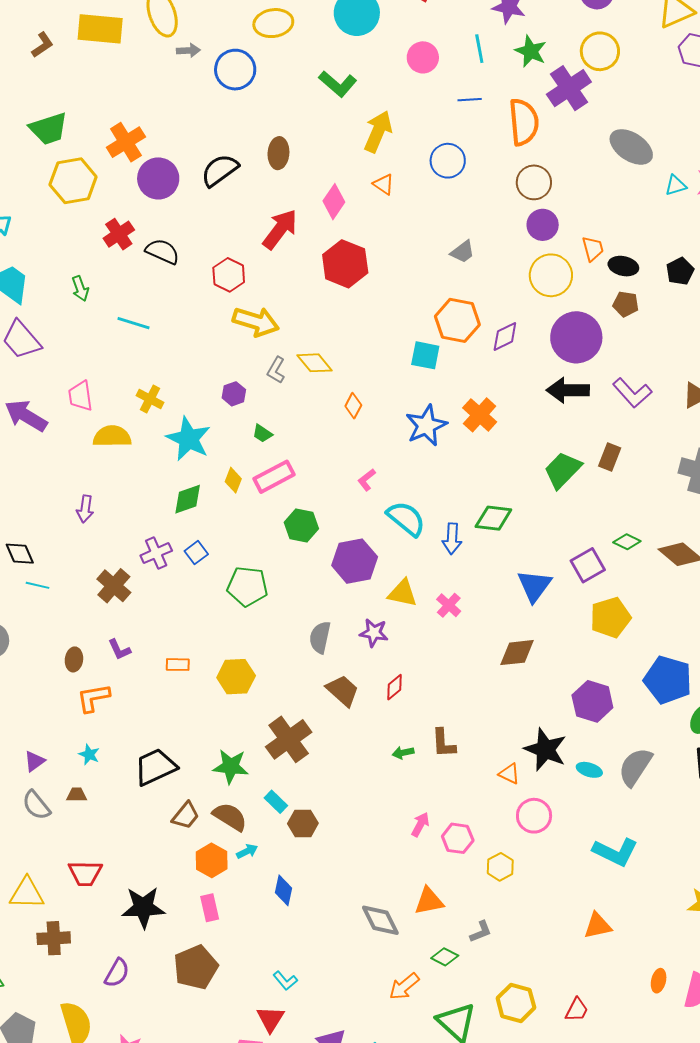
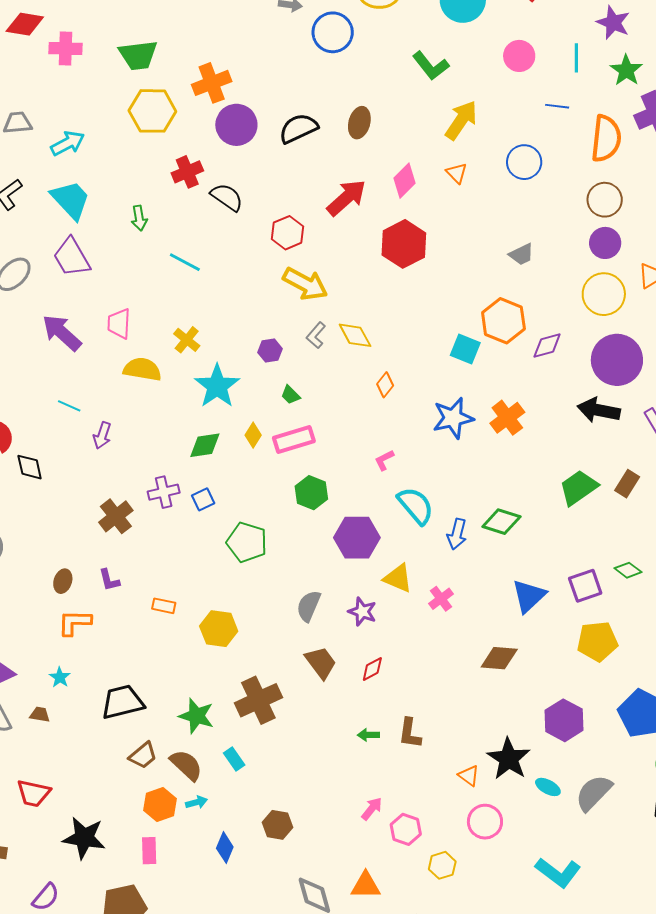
cyan line: (38, 585) -> (69, 406), moved
brown hexagon: (303, 823) -> (278, 825), moved

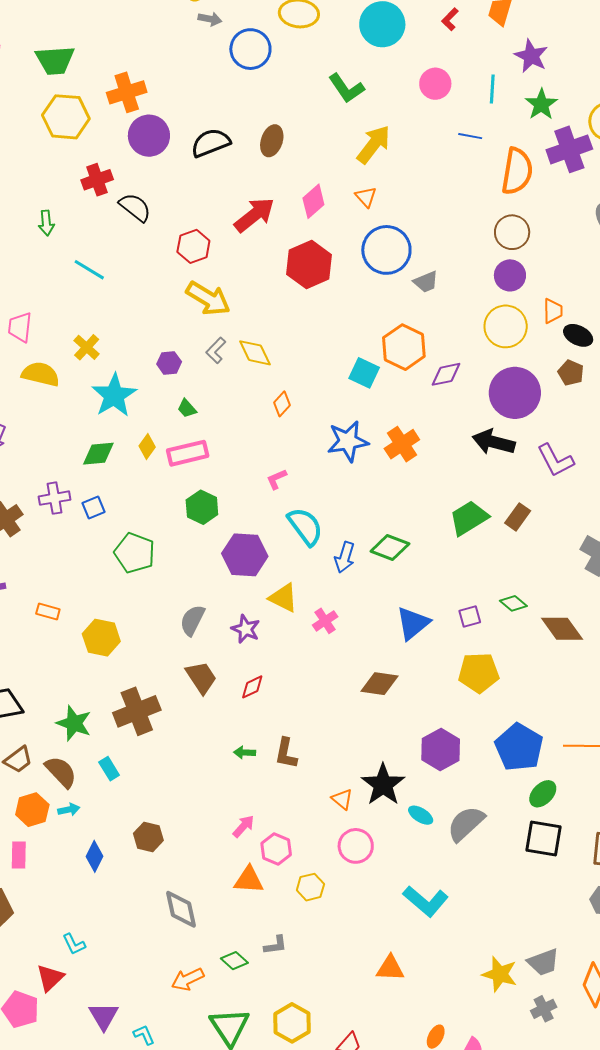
blue circle: (524, 162) -> (386, 250), moved, size x1.4
purple square: (585, 586) -> (470, 616), size x0.7
orange triangle: (366, 885) -> (249, 880), moved

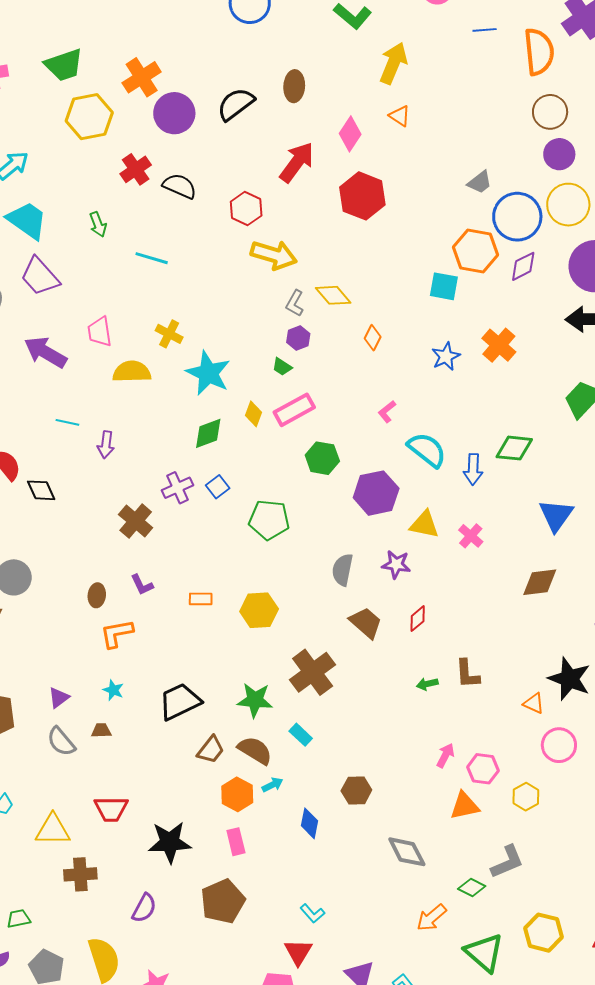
blue circle: (386, 250) -> (517, 217), moved
purple hexagon: (169, 363) -> (298, 338), moved
blue star: (348, 441) -> (446, 356), size x0.7
gray L-shape: (275, 945) -> (507, 862), size x1.5

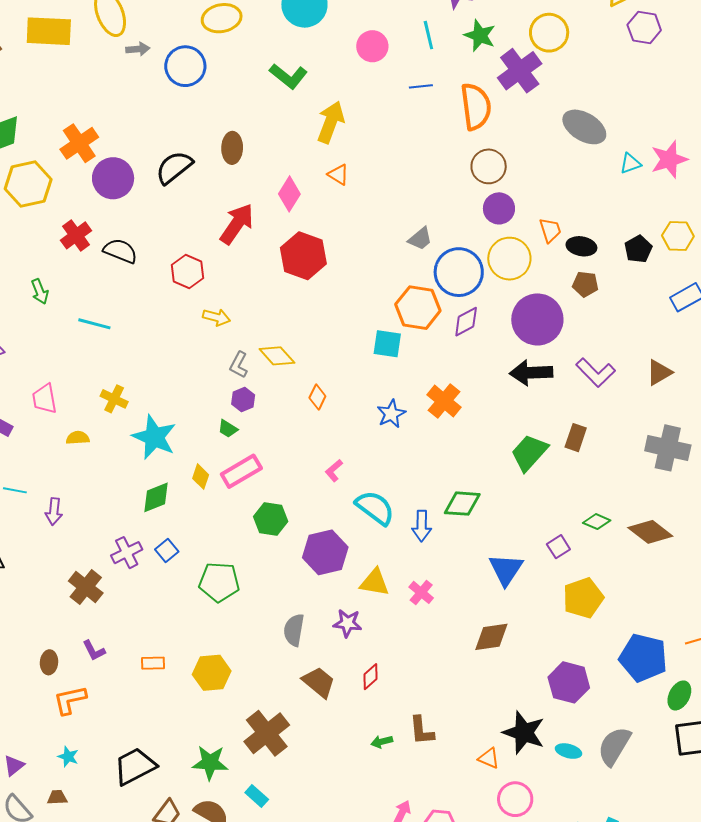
yellow arrow: (274, 255) -> (217, 317), size x0.6
yellow semicircle: (132, 372) -> (78, 438), size x0.6

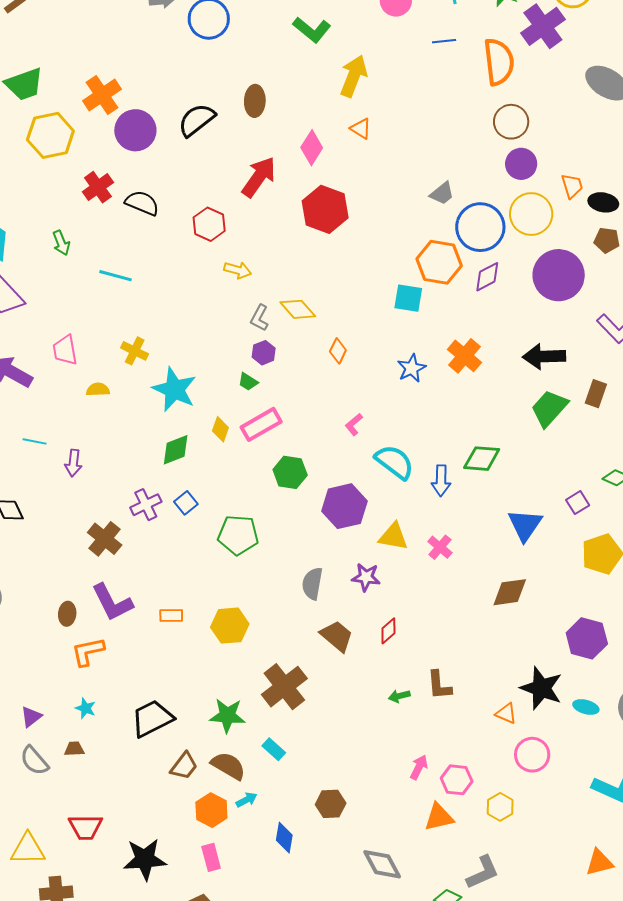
black arrow: (531, 373) -> (544, 356), moved
purple L-shape: (94, 651) -> (112, 602), size x1.8

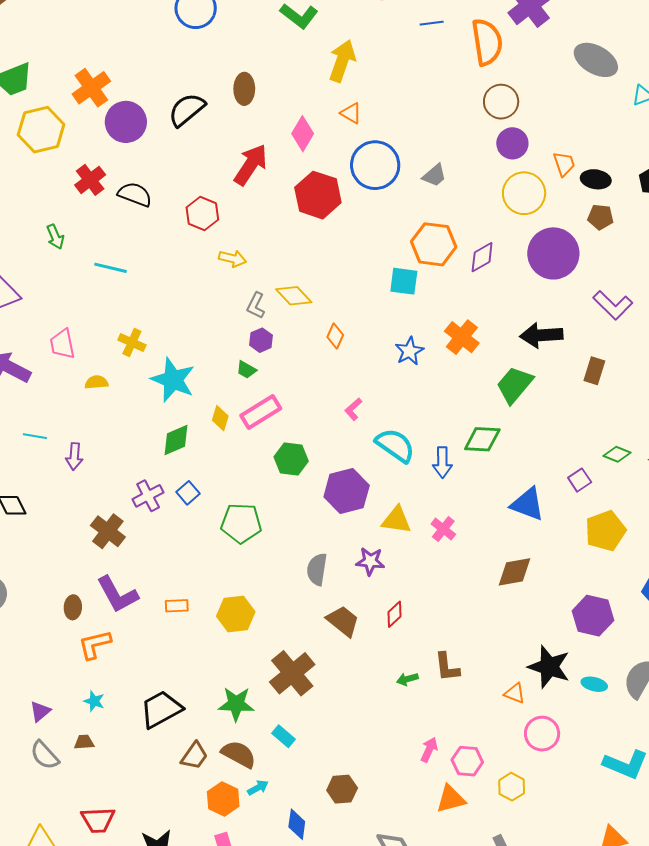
blue circle: (480, 227) -> (375, 165), moved
green trapezoid: (549, 408) -> (515, 385), moved
blue triangle: (525, 525) -> (528, 504), turned -42

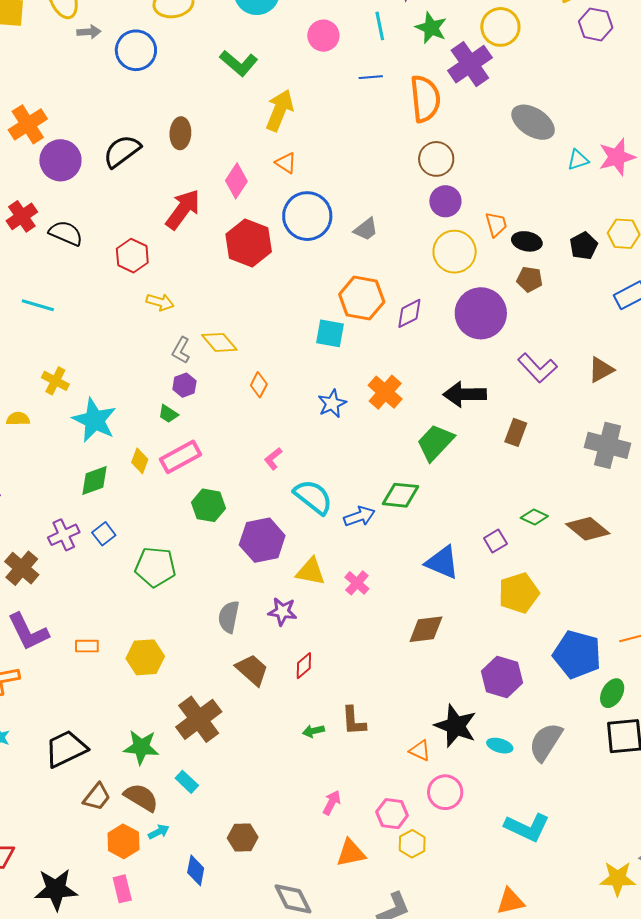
blue arrow: (442, 462) -> (359, 516), turned -112
pink hexagon: (467, 761) -> (392, 814), moved

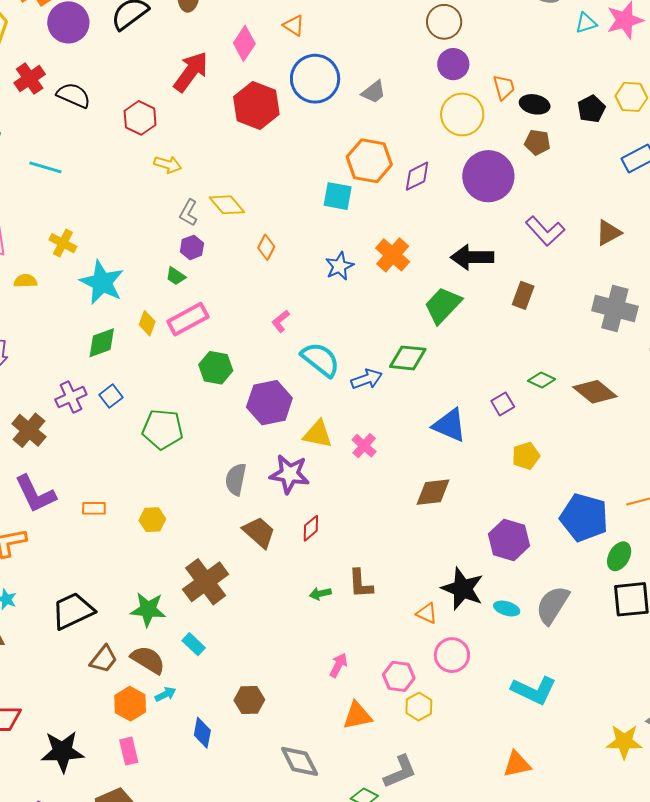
yellow pentagon: (519, 593) -> (526, 456), size x0.7
purple star: (282, 611) -> (289, 474), size x1.4
yellow hexagon: (145, 657) -> (152, 520), size x0.7

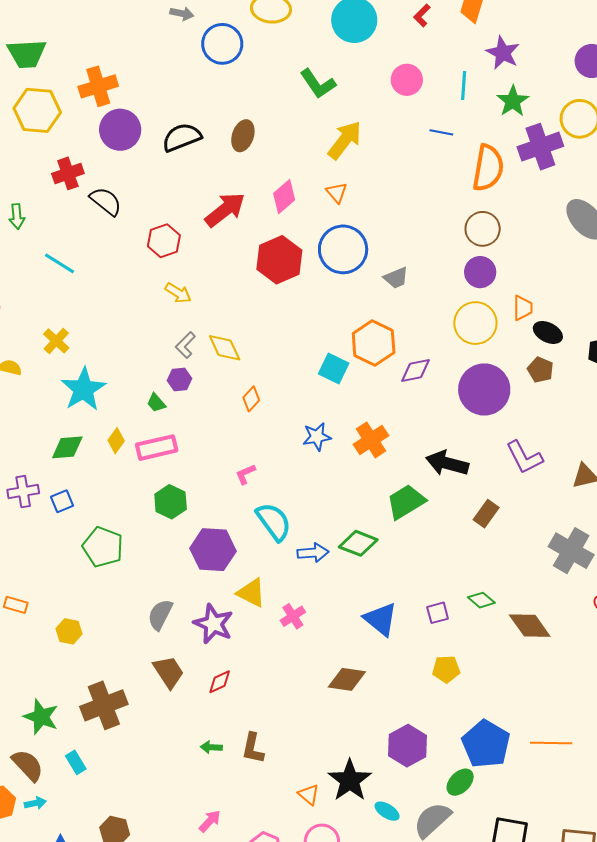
green ellipse: (619, 556) -> (460, 782), moved

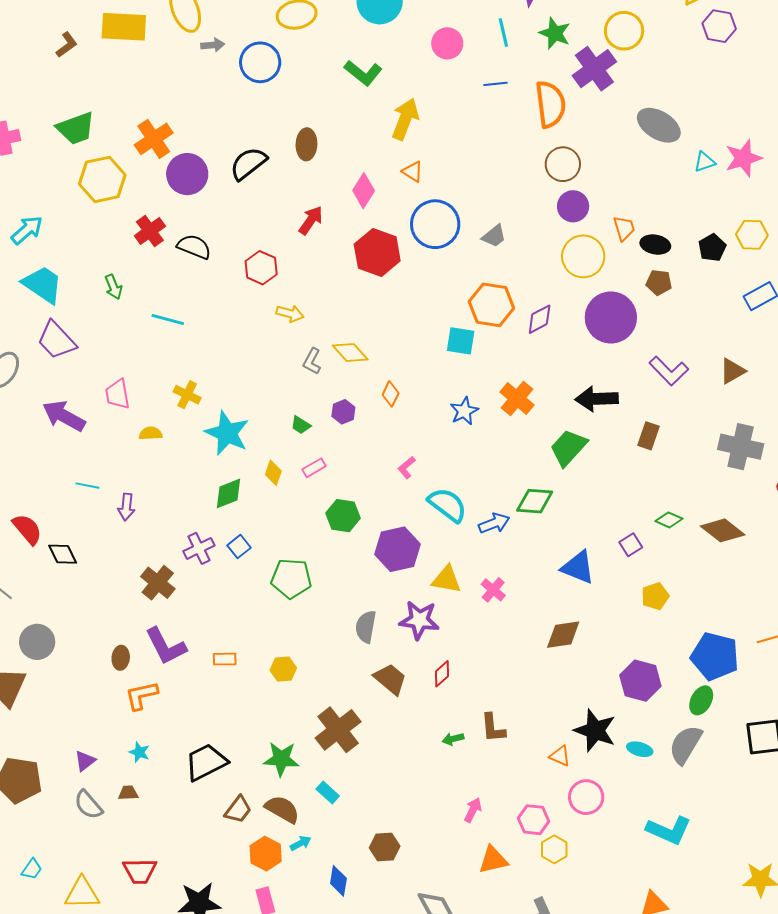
red arrow: (225, 210) -> (311, 220), size x0.7
purple hexagon: (180, 379) -> (343, 412), moved
pink rectangle: (157, 448) -> (314, 468), size x0.6

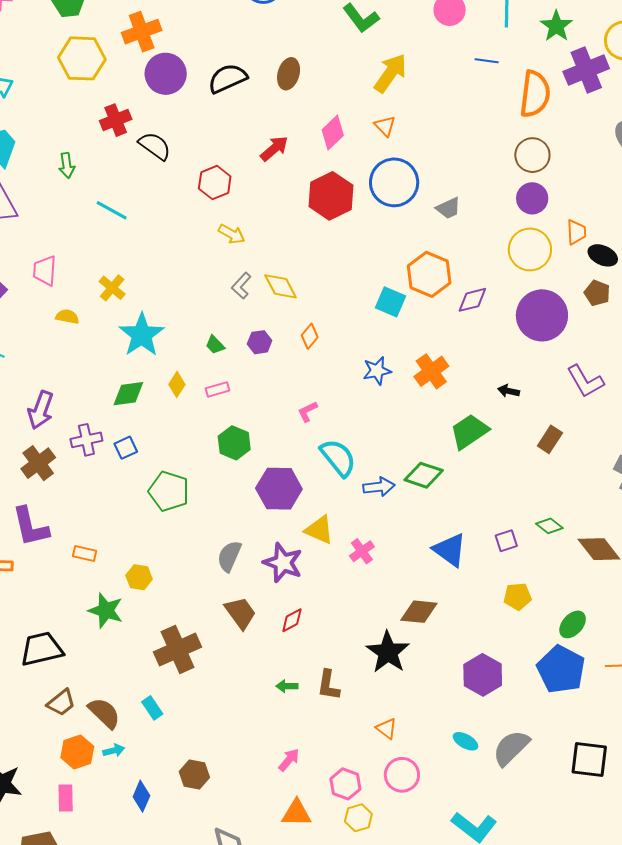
black arrow: (597, 399) -> (509, 391), size x0.5
purple arrow: (126, 507) -> (41, 410), moved, size x1.4
green ellipse: (701, 700) -> (573, 624), moved
black star: (595, 730) -> (388, 652), moved
green star: (281, 759) -> (106, 610), moved

